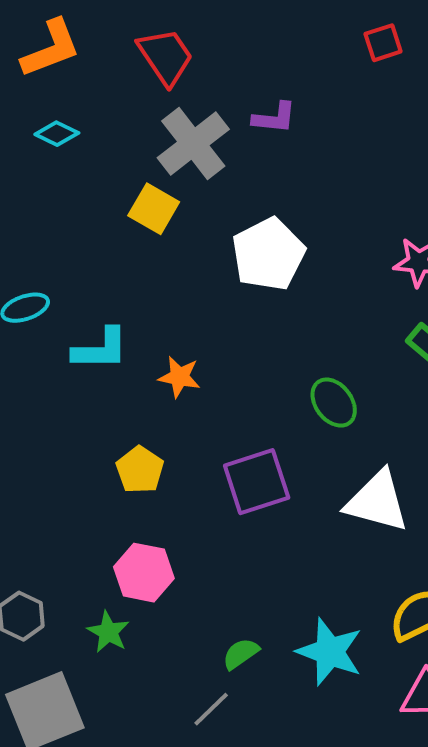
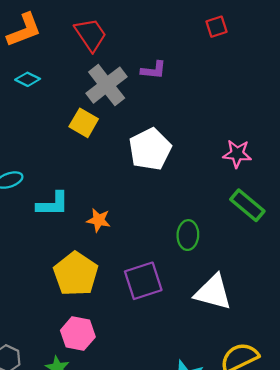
green ellipse: (334, 403) -> (188, 235), turned 40
yellow pentagon: (140, 470) -> (76, 274), size x1.6

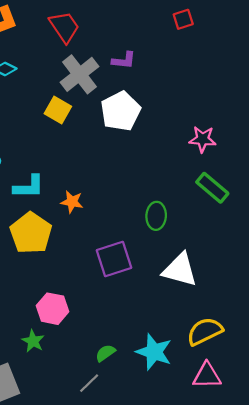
white pentagon: (150, 149) -> (121, 111), moved
yellow pentagon: (76, 274) -> (31, 233), moved

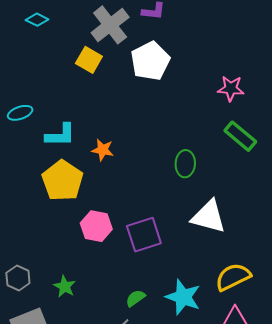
purple square: (114, 259) -> (144, 235), moved
pink hexagon: (52, 309) -> (96, 226), moved

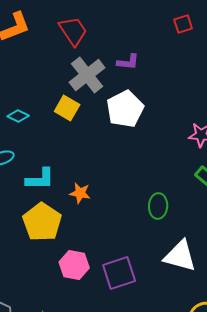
cyan diamond: (37, 20) -> (18, 116), moved

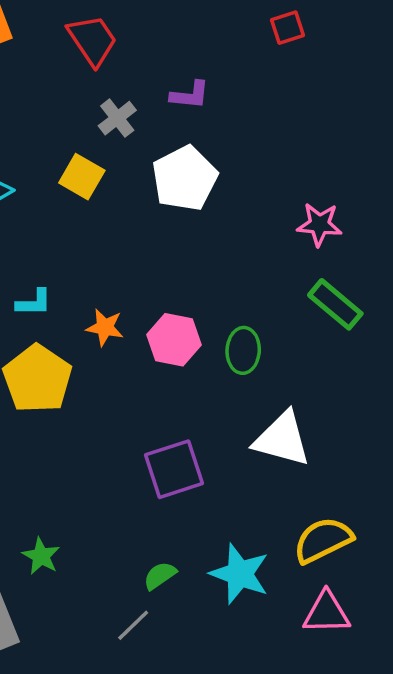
gray cross: (87, 75) -> (117, 118), size x0.6
cyan L-shape: (40, 179) -> (34, 303), size x0.7
pink hexagon: (74, 265) -> (174, 340), moved

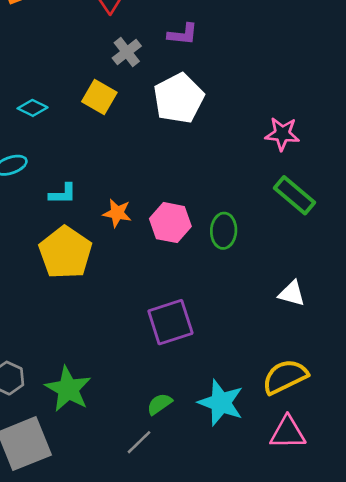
white triangle: (282, 439) -> (292, 293), moved, size x0.6
green star: (41, 556) -> (68, 389), size x1.6

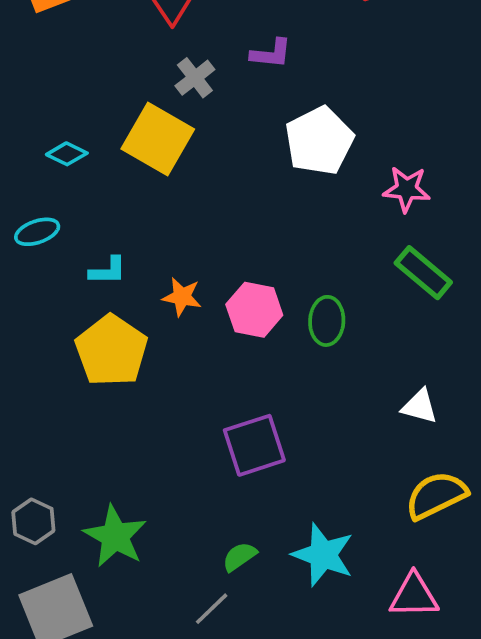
yellow square: (99, 97) -> (158, 139), size x1.5
white pentagon: (179, 98) -> (319, 141), moved
yellow semicircle: (285, 377) -> (436, 495), moved

